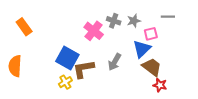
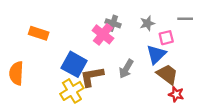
gray cross: (114, 21) -> (113, 23), moved
orange rectangle: (24, 27) -> (39, 33), moved, turned -36
yellow cross: (65, 82) -> (72, 91), size x1.5

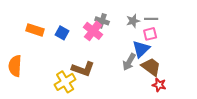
gray line: (185, 19) -> (151, 19), moved
blue square: (74, 64) -> (62, 33), moved, size x0.6
gray arrow: (126, 69) -> (129, 62), moved
brown L-shape: (92, 77) -> (83, 69), turned -150

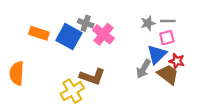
gray cross: (102, 21) -> (86, 23), moved
blue square: (62, 33) -> (69, 37), size x1.6
red star: (159, 85) -> (177, 61), moved

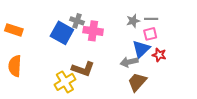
orange rectangle: (39, 33) -> (14, 30), moved
pink cross: (103, 34) -> (93, 31), turned -30
gray arrow: (143, 69) -> (129, 62), turned 48
brown trapezoid: (168, 74) -> (137, 82), moved, turned -85

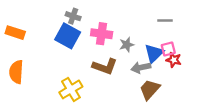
gray cross: (77, 21) -> (73, 16), moved
gray star: (133, 21) -> (127, 45), moved
pink square: (150, 34) -> (168, 49), moved
brown L-shape: (83, 69) -> (105, 66), moved

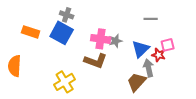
orange rectangle: (15, 33) -> (31, 32), moved
pink cross: (102, 34) -> (101, 39), moved
pink square: (168, 49) -> (168, 45), moved
gray arrow: (141, 68) -> (149, 68), moved, turned 90

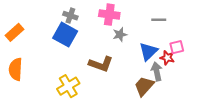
orange rectangle: (31, 32) -> (15, 32), moved, turned -60
pink cross: (101, 39) -> (109, 15), moved
gray star: (116, 41) -> (120, 35), moved

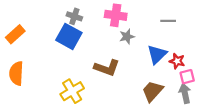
pink square: (177, 47) -> (187, 77), moved
gray arrow: (157, 71) -> (185, 93), moved

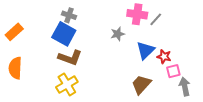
pink cross: (116, 15) -> (137, 14), moved
gray line: (168, 21) -> (156, 19), turned -48
brown L-shape: (107, 68) -> (70, 58), moved
gray arrow: (185, 93) -> (185, 87), moved

